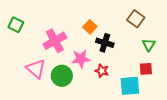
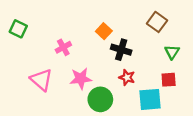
pink cross: (55, 41) -> (63, 47), size x0.6
pink star: (81, 59) -> (81, 79), moved
red star: (102, 71) -> (127, 77), moved
green circle: (62, 76) -> (100, 99), moved

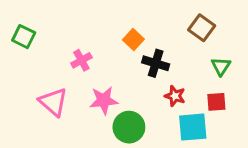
red star: (127, 77) -> (175, 96), moved

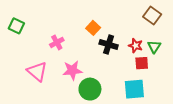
brown square: (202, 28) -> (152, 16), moved
red star: (175, 96) -> (136, 46), moved
red square: (216, 102) -> (142, 63), moved

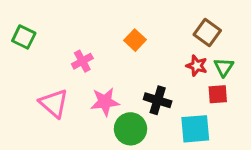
brown square: (152, 16) -> (207, 33), moved
black cross: (109, 45) -> (158, 100), moved
red square: (142, 63) -> (218, 94), moved

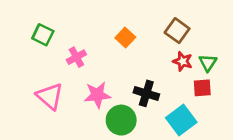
brown square: (207, 33) -> (177, 31), moved
green square: (24, 37) -> (43, 35), moved
cyan square: (195, 129) -> (181, 120), turned -32

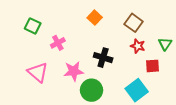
orange square: (125, 38) -> (95, 18), moved
green triangle: (208, 63) -> (165, 44), moved
black cross: (146, 93) -> (103, 58), moved

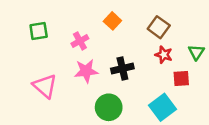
green square: (33, 26) -> (39, 31), turned -35
pink cross: (58, 43) -> (80, 41), moved
black cross: (103, 58) -> (122, 68), turned -30
pink star: (74, 71) -> (86, 71), moved

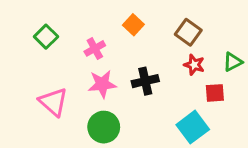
green square: (39, 31) -> (46, 37), turned -36
green triangle: (196, 52) -> (233, 62), turned 30
green circle: (109, 107) -> (104, 127), moved

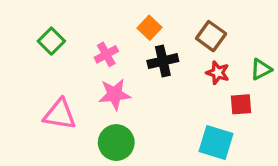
black cross: (145, 81) -> (163, 61), moved
pink triangle: (53, 102) -> (60, 114), turned -32
cyan square: (193, 127) -> (216, 143), turned -36

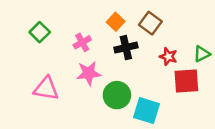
brown square: (211, 36) -> (150, 23), moved
red square: (241, 104) -> (186, 81), size x1.5
green circle: (116, 143) -> (117, 95), moved
cyan square: (216, 143) -> (147, 111), moved

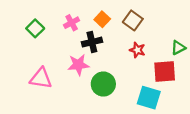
pink cross: (82, 42) -> (72, 23), moved
black cross: (126, 48) -> (92, 42), moved
red star: (168, 57) -> (137, 50), moved
cyan square: (147, 111) -> (149, 98), moved

